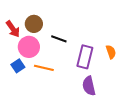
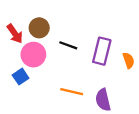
purple rectangle: (85, 57) -> (102, 51), moved
orange line: (44, 68) -> (72, 92), moved

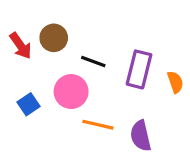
pink circle: (33, 55) -> (71, 92), moved

